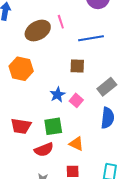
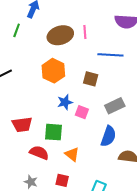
orange hexagon: (21, 69) -> (53, 71), moved
pink square: (76, 100) -> (82, 112), turned -32
red trapezoid: (21, 126) -> (22, 125), turned -30
red semicircle: (44, 150) -> (39, 153), turned -150

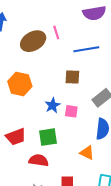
orange hexagon: (53, 71) -> (20, 84), moved
orange triangle: (72, 154) -> (87, 153), moved

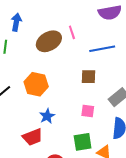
blue star: (52, 105) -> (47, 116), moved
green square: (48, 137) -> (83, 142), moved

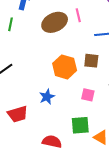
orange hexagon: (36, 84) -> (65, 67), moved
red trapezoid: (33, 137) -> (18, 114), moved

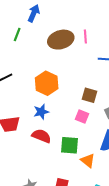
brown square: (91, 61) -> (89, 95), moved
orange hexagon: (65, 67) -> (47, 83), moved
red semicircle: (52, 142) -> (41, 136), moved

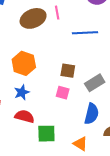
green square: (70, 145) -> (46, 134), moved
orange triangle: (88, 161) -> (80, 144), moved

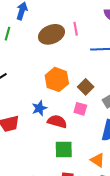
orange hexagon: (24, 63) -> (57, 79), moved
brown square: (68, 71) -> (86, 87), turned 35
red semicircle: (25, 116) -> (57, 121), moved

